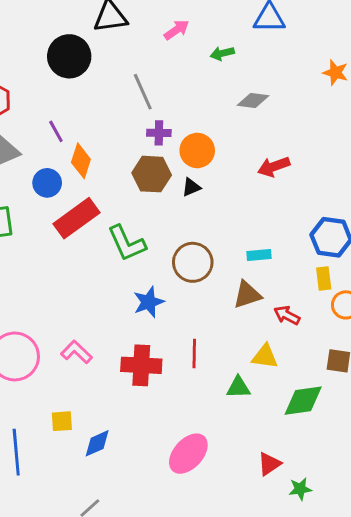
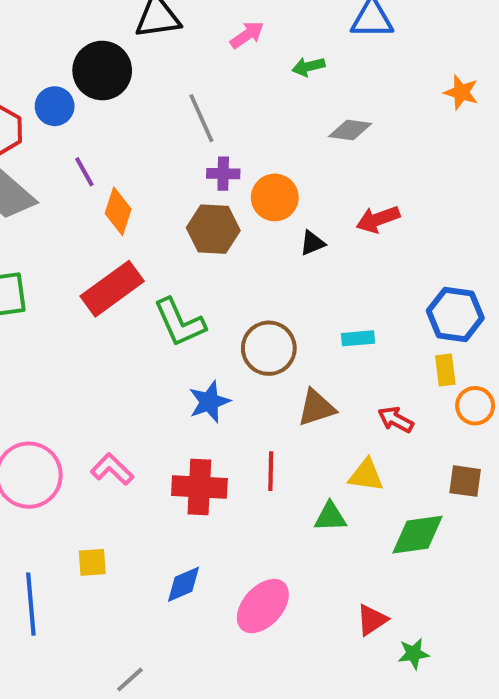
blue circle: (47, 183) -> (55, 106), moved
black triangle: (191, 187) -> (312, 243), moved
brown triangle: (247, 295) -> (316, 408), moved
blue diamond: (97, 443) -> (184, 584), moved

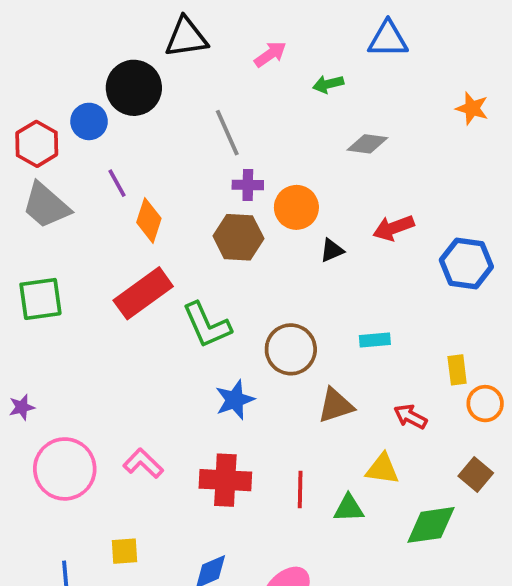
blue hexagon: (455, 314) -> (466, 263), moved
red line: (271, 471) -> (300, 489), moved
brown square: (465, 481) -> (476, 475), turned 32

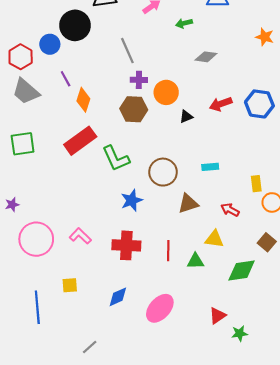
blue hexagon: (466, 263) -> (259, 104), moved

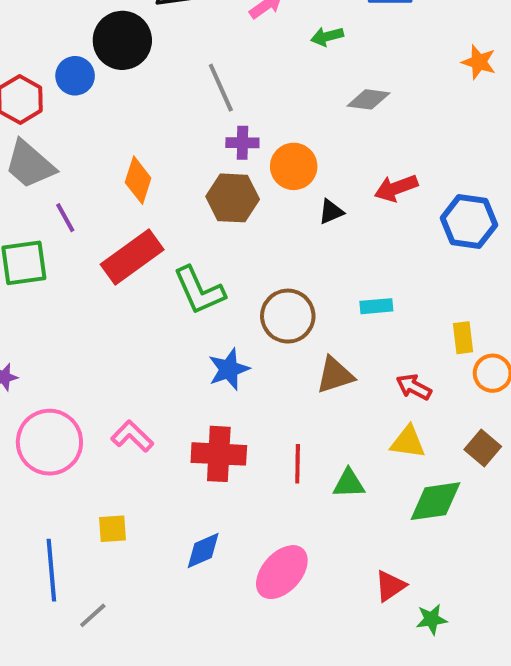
purple line: (66, 79) -> (65, 218), moved
blue hexagon: (259, 104) -> (469, 222), moved
yellow triangle: (214, 239) -> (408, 442), moved
gray line: (90, 347) -> (93, 615), moved

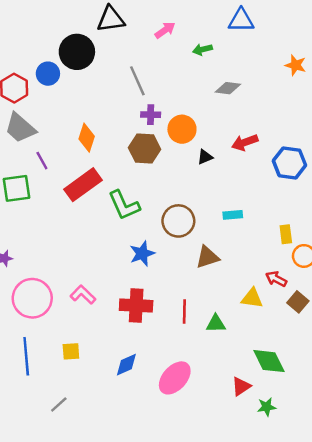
red arrow: (414, 387) -> (276, 279), moved
green diamond: (435, 501) -> (269, 361), moved, turned 72
blue line: (51, 570) -> (26, 356), moved

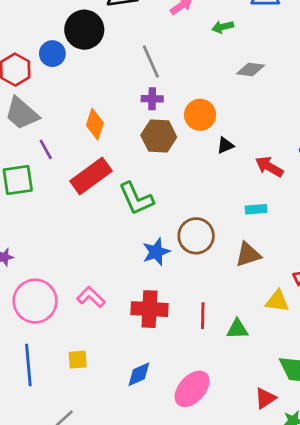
purple cross: (151, 115) -> (152, 99), moved
red arrow: (245, 142) -> (269, 167), moved, turned 50
brown circle: (178, 221) -> (196, 236), moved
brown triangle: (207, 257) -> (248, 254), moved

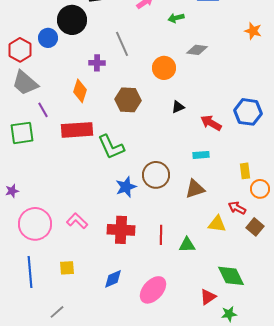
purple cross: (152, 99) -> (97, 63), moved
orange circle: (200, 115) -> (164, 68), moved
red rectangle: (91, 176) -> (77, 130), turned 32

